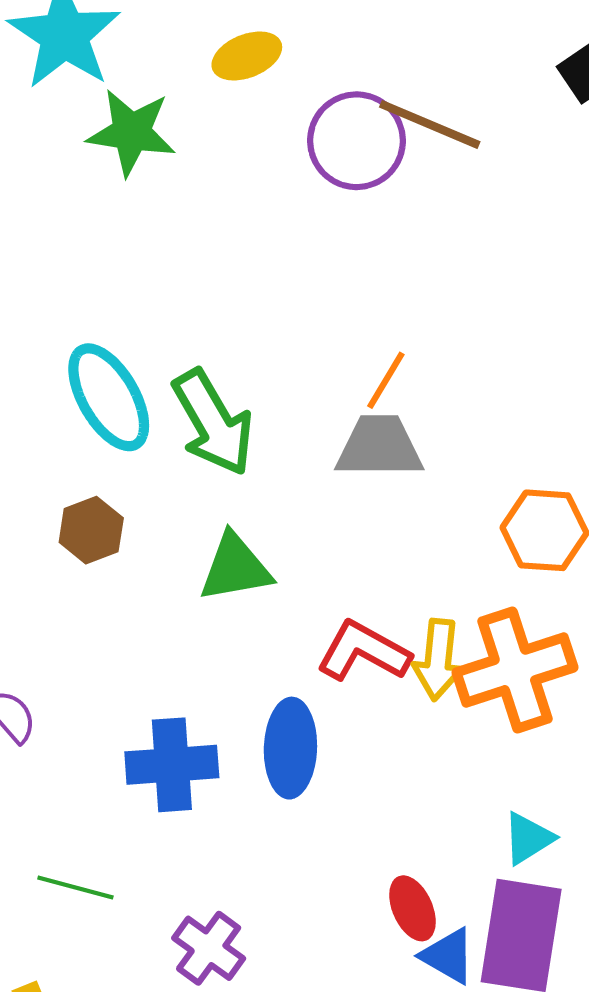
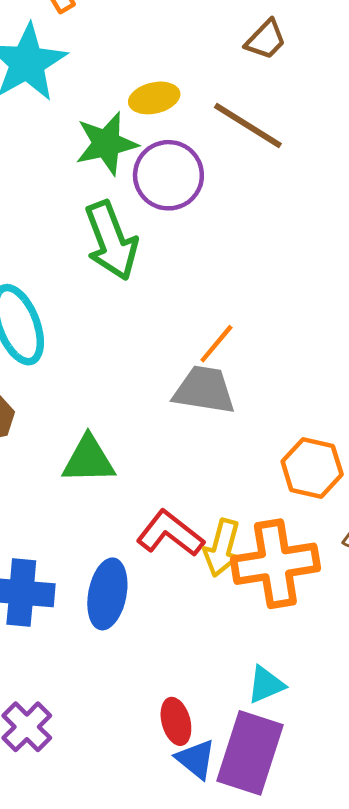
brown line: (430, 124) -> (248, 125), moved
green star: (131, 132) -> (106, 144), moved, turned -30
purple circle: (356, 141) -> (168, 175), moved
green arrow: (213, 423) -> (111, 241), moved

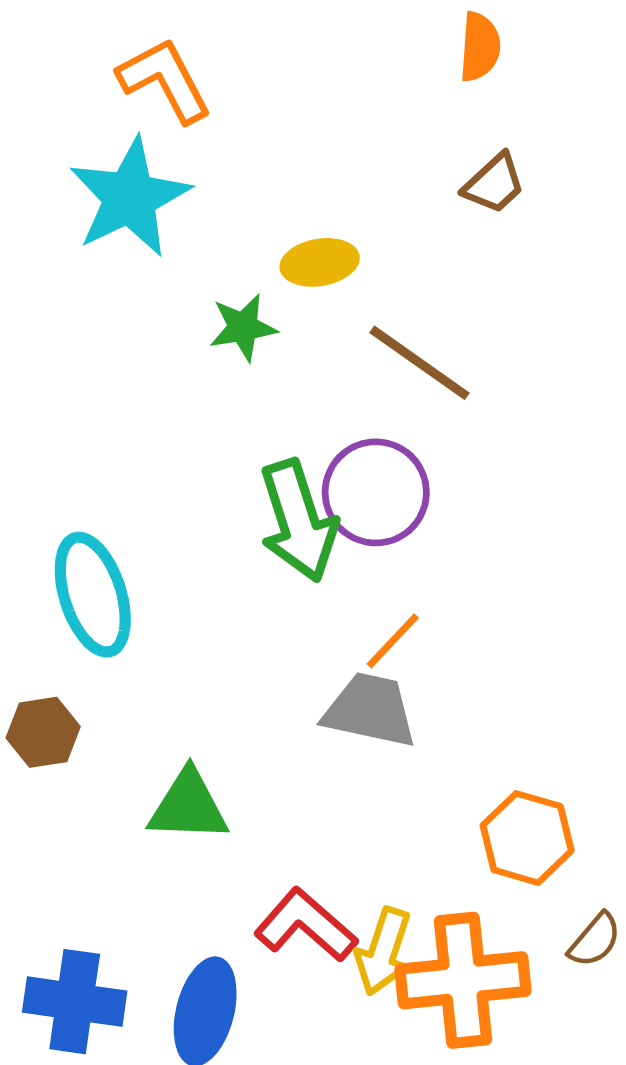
brown line: (248, 125) -> (420, 363), moved
green star: (106, 144) -> (243, 327), size x0.7
purple circle: (168, 175) -> (376, 492), moved
green arrow: (111, 241) -> (298, 521), moved

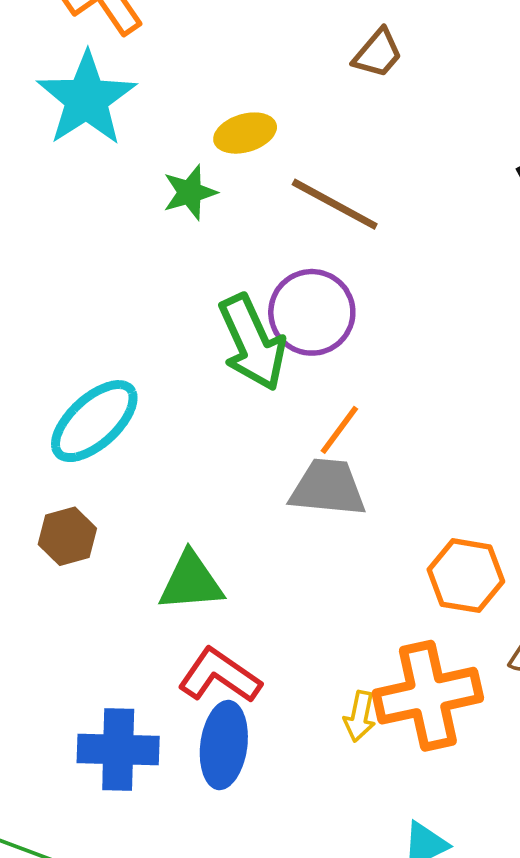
cyan ellipse: (93, 595) -> (94, 421), turned 72
red L-shape: (306, 925) -> (220, 676), moved
yellow arrow: (383, 951) -> (360, 716), moved, size x0.7

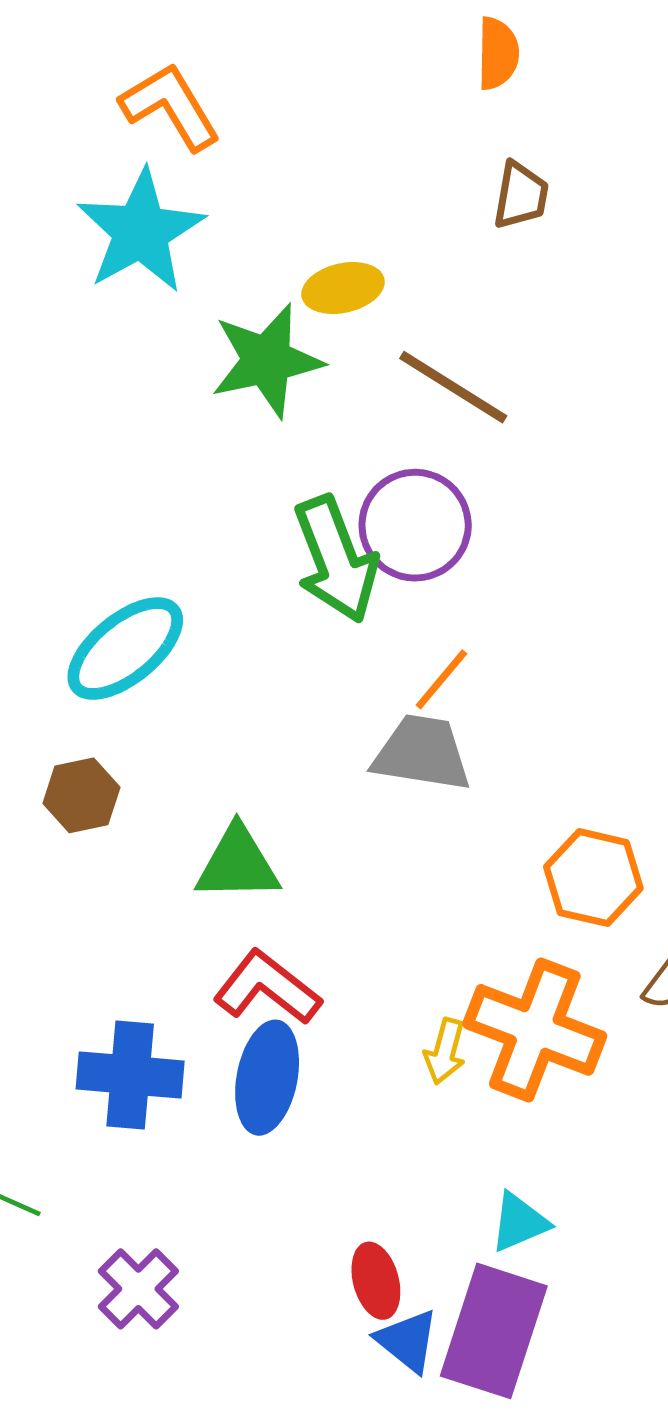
brown trapezoid: (378, 53) -> (521, 195), turned -34
green star: (190, 192) -> (267, 360), size x1.6
orange cross: (428, 696) -> (535, 1030), turned 30

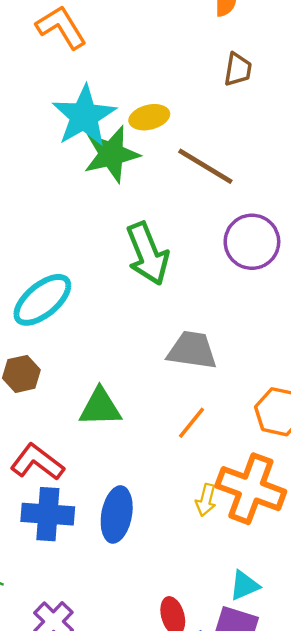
cyan star: (141, 231) -> (84, 116), moved
purple circle: (415, 525) -> (252, 242), moved
orange line: (441, 679) -> (192, 423), moved
red L-shape: (267, 988) -> (37, 462), moved

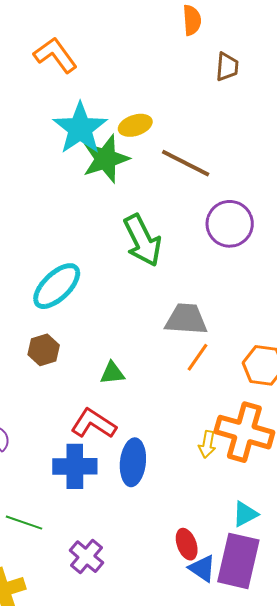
brown trapezoid: (238, 69) -> (227, 67), moved
green triangle: (100, 407) -> (112, 373), size x0.7
orange line: (192, 423) -> (198, 357), moved
red L-shape: (37, 462) -> (94, 424), moved

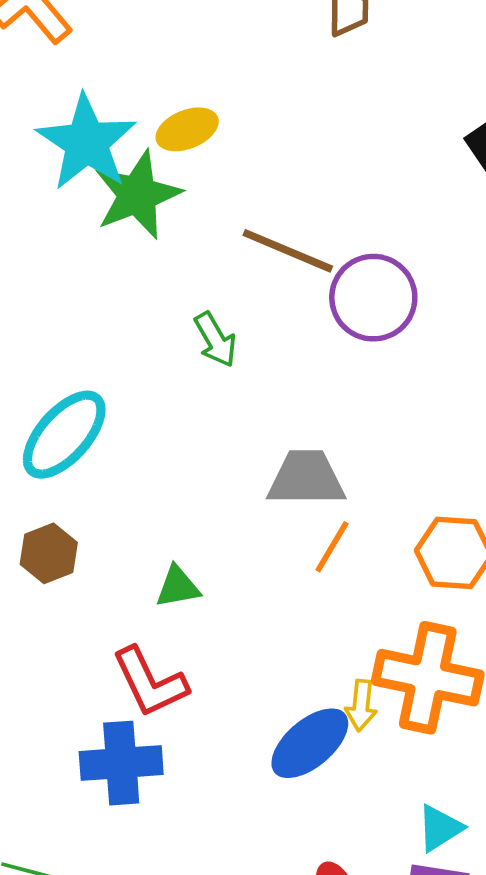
brown line: (186, 163) -> (288, 251), moved
green arrow: (142, 240) -> (215, 340), size x0.6
red L-shape: (94, 424) -> (150, 682), turned -144
blue ellipse: (133, 462) -> (310, 743), moved, turned 48

